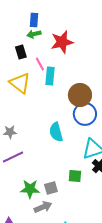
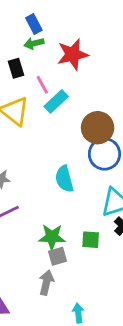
blue rectangle: (34, 20) -> (34, 24), turned -32
cyan rectangle: (50, 76) -> (56, 101), turned 42
green star: (30, 189) -> (52, 237), moved
gray arrow: (43, 207) -> (46, 283), turned -54

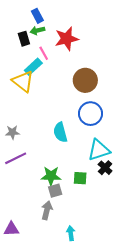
black rectangle: (16, 68) -> (24, 39), moved
pink line: (42, 85) -> (44, 53), moved
cyan rectangle: (56, 101) -> (33, 67), moved
brown circle: (98, 128) -> (85, 80), moved

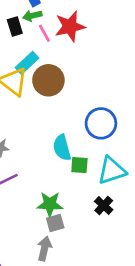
pink line: (44, 53) -> (44, 33), moved
brown circle: (85, 80) -> (48, 80), moved
black cross: (105, 168) -> (104, 206), moved
green square: (80, 178) -> (79, 165), moved

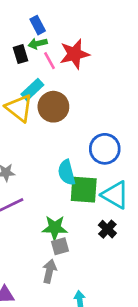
green square: (79, 165) -> (84, 190), size x1.6
cyan triangle: (112, 171) -> (115, 195), turned 48

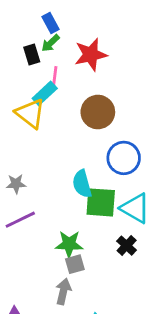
green arrow: (38, 44) -> (50, 43), turned -30
pink line: (49, 61) -> (55, 76), moved, turned 36
brown circle: (53, 107) -> (98, 112), moved

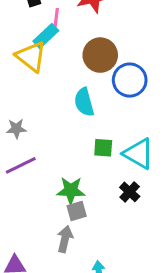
blue circle: (124, 158) -> (130, 80), moved
cyan semicircle: (82, 184) -> (84, 102), moved
green square: (101, 202) -> (103, 148), size x0.6

